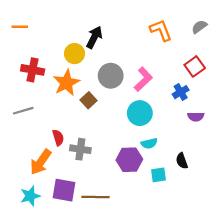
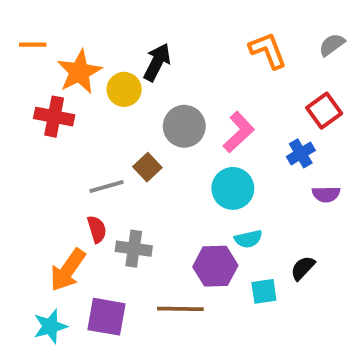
orange star: (66, 83) -> (79, 72), moved
gray line: (23, 111) -> (107, 186), moved
black semicircle: (182, 161) -> (303, 268), turned 63
brown line: (95, 197) -> (180, 309), moved

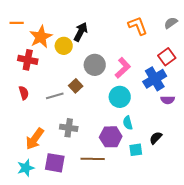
blue cross: (301, 153) -> (155, 79), size x1.6
red semicircle: (97, 229) -> (24, 93), moved
cyan semicircle: (248, 239) -> (128, 123), turned 88

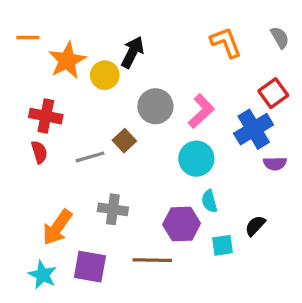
gray semicircle: (171, 23) -> (280, 38), turned 96
red cross: (28, 60) -> (46, 116), moved
cyan star: (26, 168) -> (43, 275), turned -30

